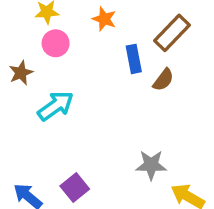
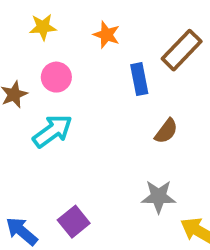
pink circle: (56, 43) -> (56, 77), moved
brown semicircle: (163, 80) -> (166, 131), moved

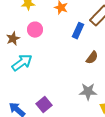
blue rectangle: (139, 79) -> (78, 31), turned 35
cyan arrow: (53, 131) -> (22, 63), moved

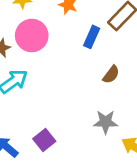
pink circle: (35, 30) -> (32, 36), size x1.5

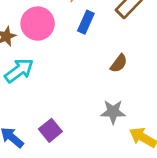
blue rectangle: (92, 37) -> (86, 22), moved

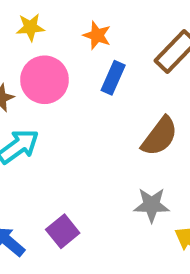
brown semicircle: (119, 63) -> (160, 136), size x1.5

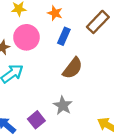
brown semicircle: (160, 136) -> (73, 68), moved
gray star: (152, 205) -> (63, 105), moved, turned 30

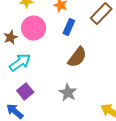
purple square: (36, 120) -> (25, 91), moved

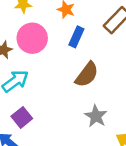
gray star: (68, 92) -> (96, 116), moved

